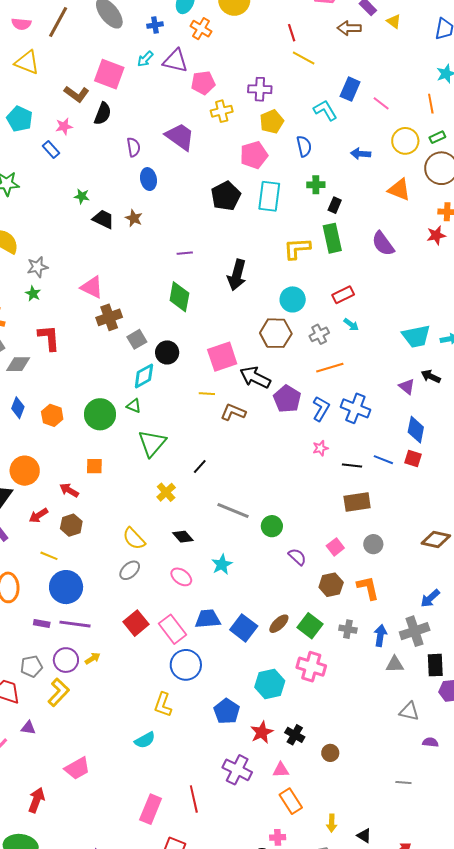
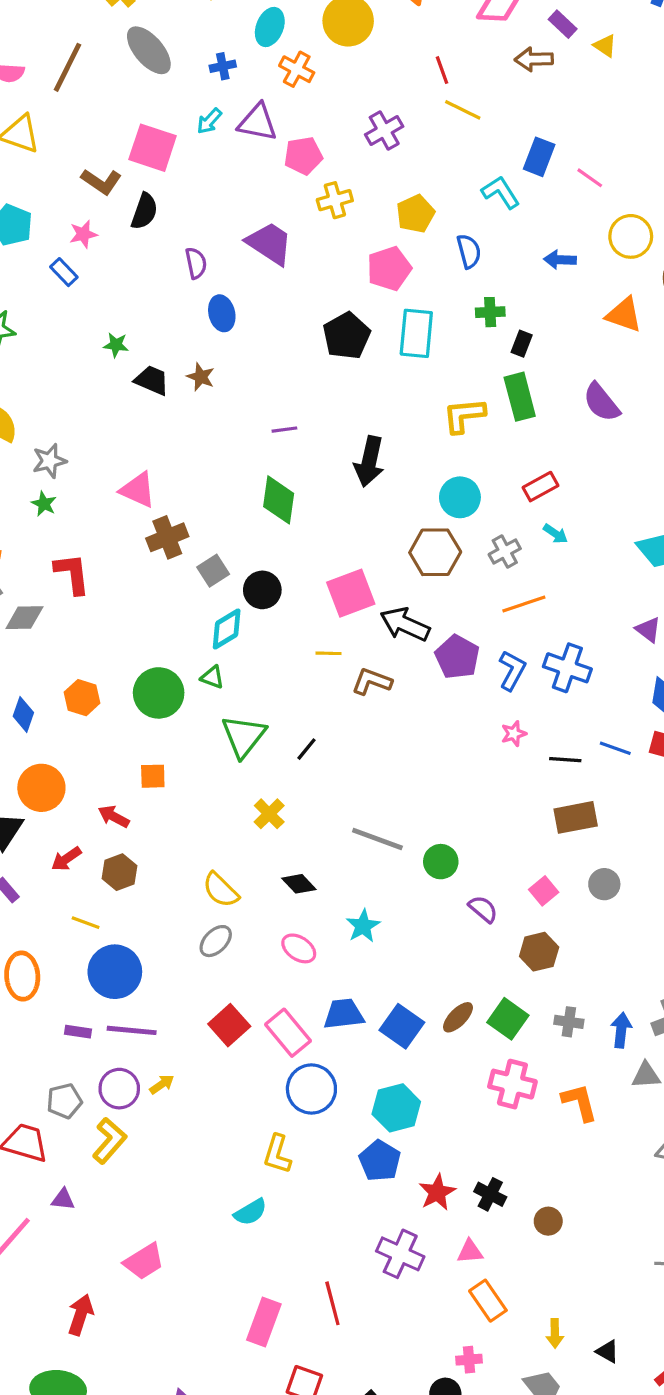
purple cross: (260, 89) -> (384, 131), moved, turned -30
blue diamond: (18, 408) -> (23, 714), moved
black line: (200, 466) -> (307, 749), moved
orange L-shape: (368, 588) -> (580, 1102), moved
cyan hexagon: (270, 684) -> (396, 1108), moved

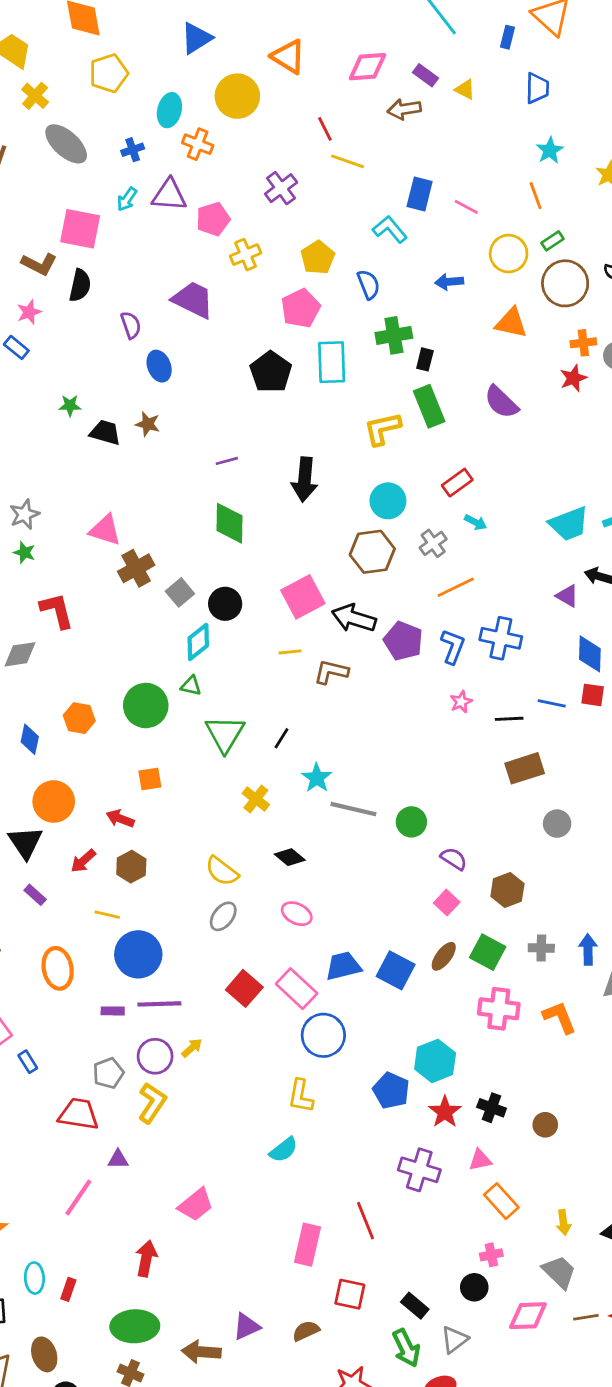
green cross: (490, 312) -> (394, 335), size x1.4
pink square: (544, 891) -> (447, 903), moved
cyan star: (363, 926) -> (317, 778), moved
cyan hexagon: (396, 1108) -> (435, 1061), moved

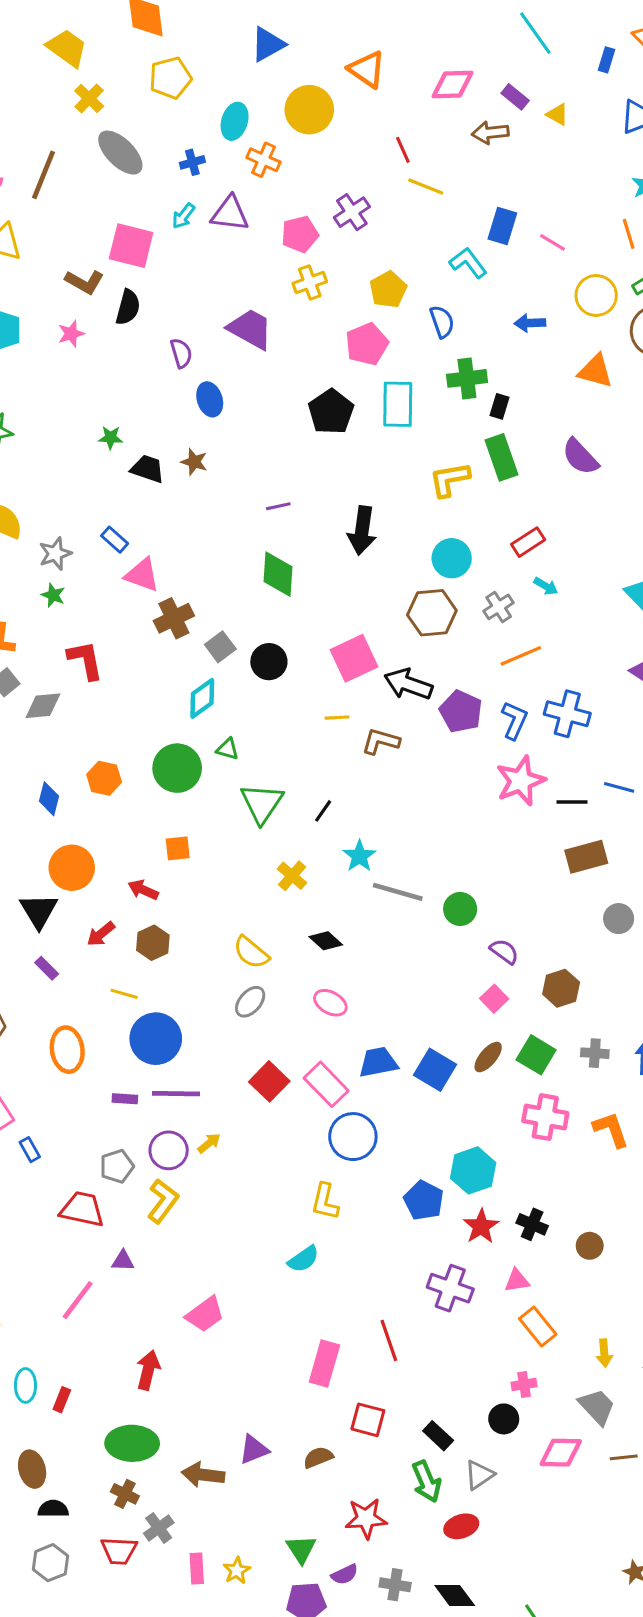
pink pentagon: (213, 219) -> (300, 234), moved
blue rectangle: (16, 347) -> (115, 540), moved
cyan diamond: (198, 642) -> (202, 698), moved
pink star: (461, 702) -> (521, 781), size x2.0

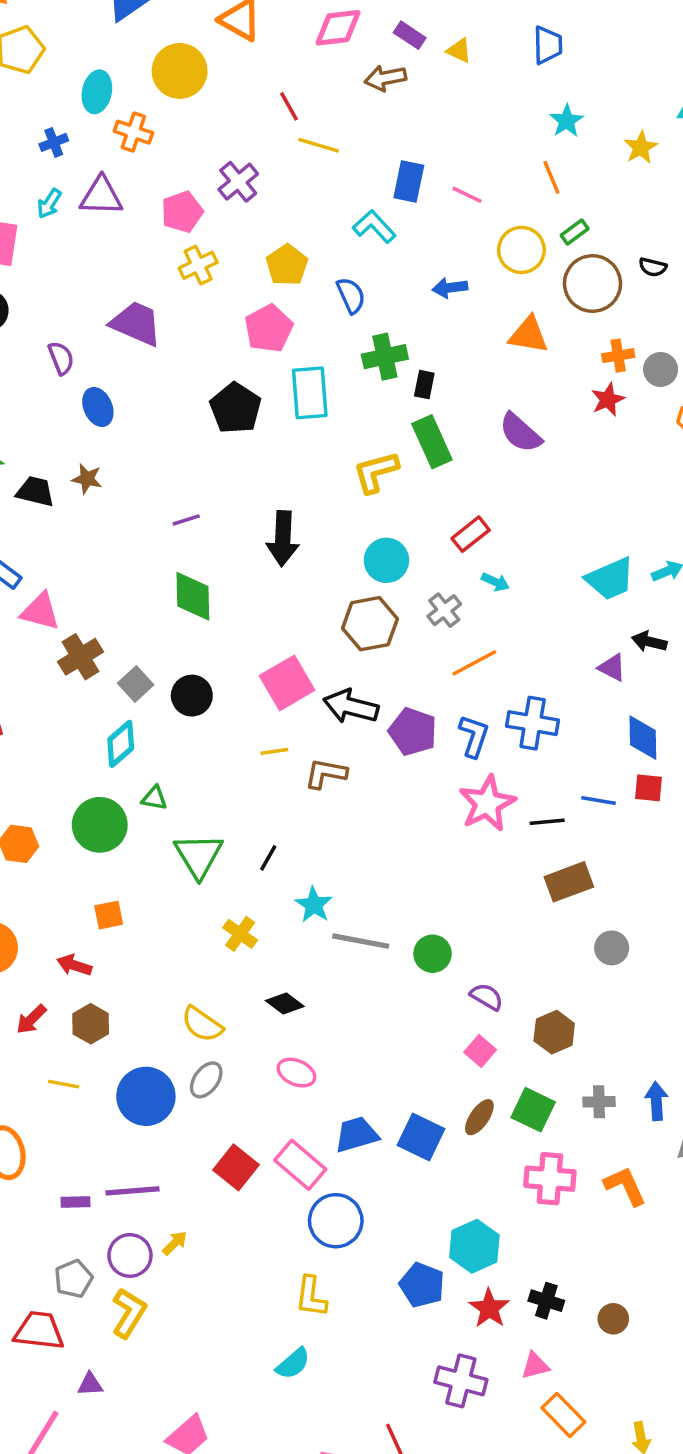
blue circle: (156, 1039) -> (146, 1096), moved

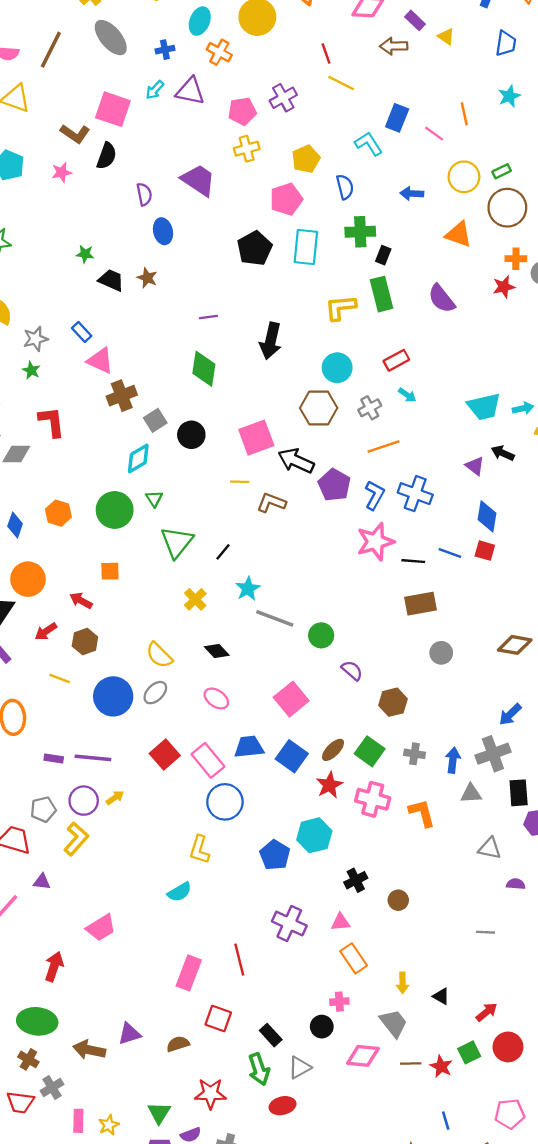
orange line: (551, 177) -> (464, 114), moved
green triangle: (154, 798) -> (154, 499), turned 36
pink square: (480, 1051) -> (291, 699), moved, size x1.6
black cross: (546, 1301) -> (356, 880), turned 35
red star: (489, 1308) -> (329, 785), moved

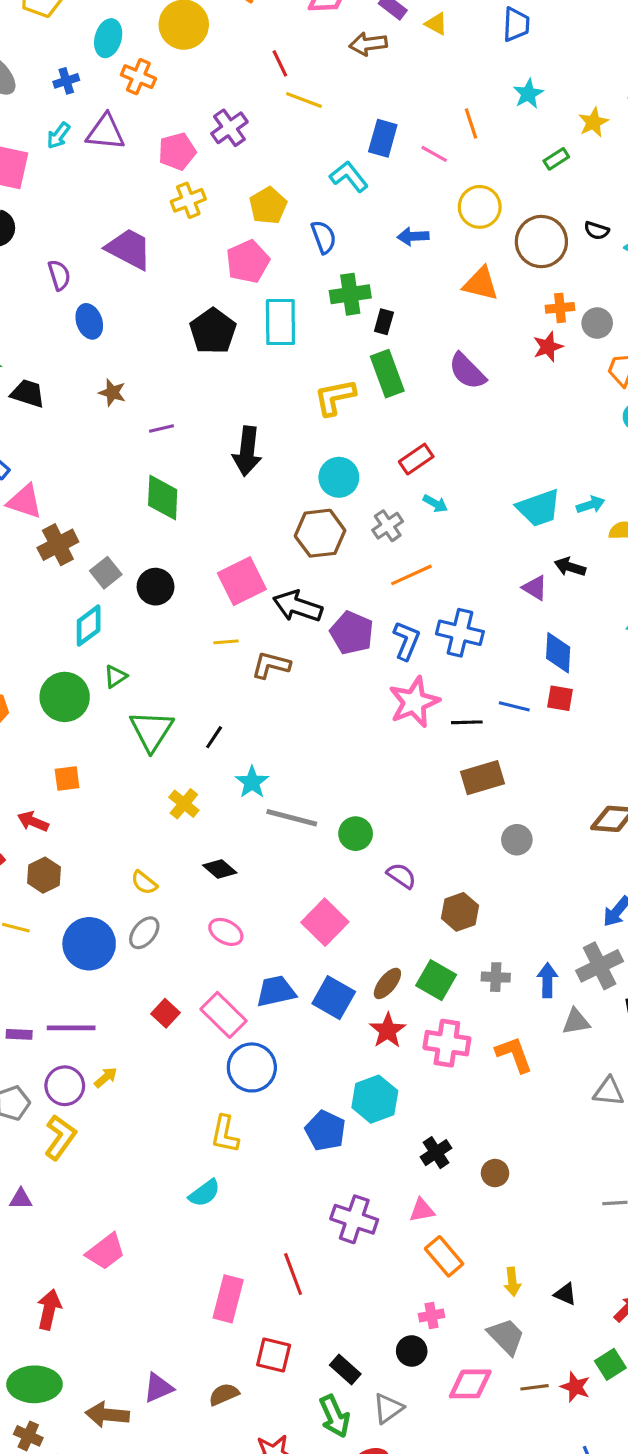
green rectangle: (502, 171) -> (556, 159), moved
brown star: (147, 278) -> (112, 393), moved
green triangle: (154, 499) -> (115, 676), turned 36
yellow semicircle: (159, 655) -> (144, 883), size x0.7
red square: (165, 755) -> (166, 1013), size x0.7

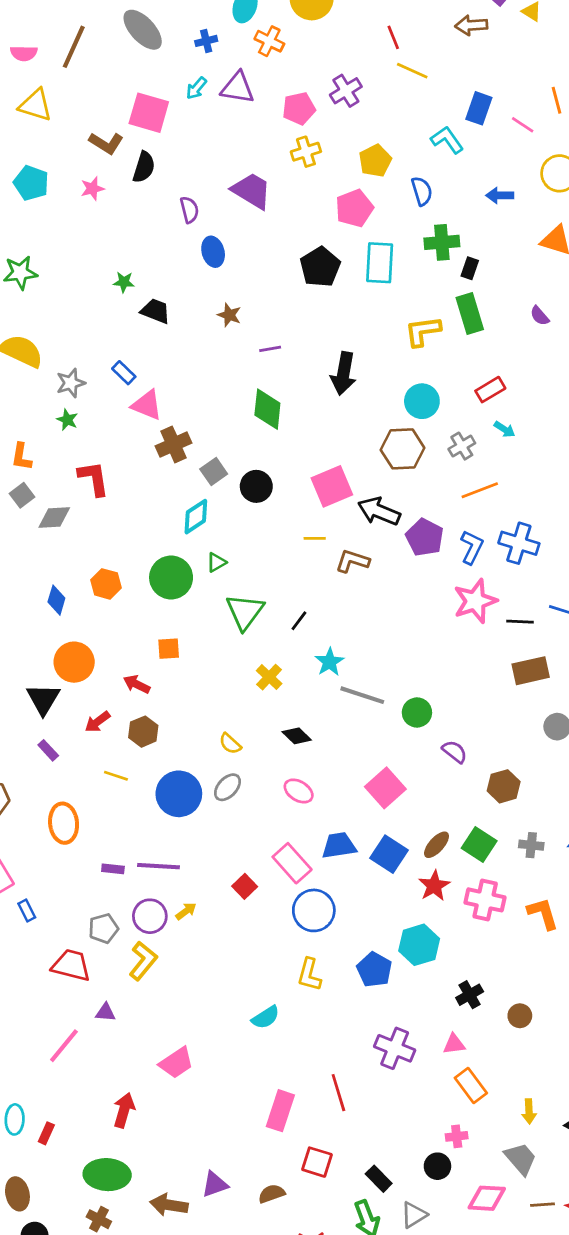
purple semicircle: (467, 371) -> (540, 316), size x0.6
red square: (166, 1013) -> (245, 886), moved
yellow L-shape: (225, 1134) -> (309, 975), moved

